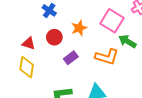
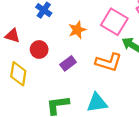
red circle: (54, 37) -> (39, 49), moved
red triangle: (29, 43) -> (12, 36), moved

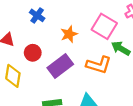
purple rectangle: (68, 63) -> (60, 66), size x1.6

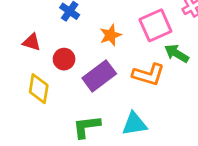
pink square: (104, 26) -> (155, 25), turned 35

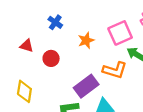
purple rectangle: (99, 76) -> (86, 86), moved
yellow diamond: (39, 89) -> (24, 91), moved

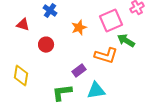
red triangle: (27, 46) -> (23, 25), moved
purple rectangle: (86, 86) -> (79, 71), size x0.6

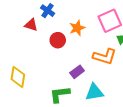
red triangle: (23, 25) -> (31, 25), moved
red circle: (46, 45) -> (58, 40), moved

